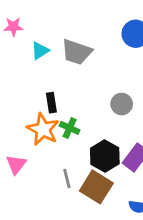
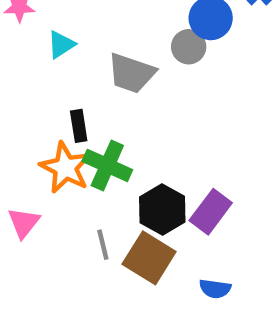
gray trapezoid: (77, 52) -> (131, 73), moved
gray circle: (122, 104) -> (189, 47), moved
green cross: (70, 128) -> (107, 165), size x1.5

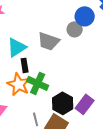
cyan triangle: (61, 45) -> (17, 47), moved, size x1.5

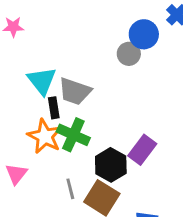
gray trapezoid: (49, 41) -> (75, 91), moved
cyan triangle: (17, 47) -> (42, 81), turned -35
purple rectangle: (85, 104) -> (142, 150), moved

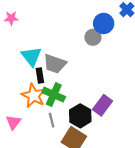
gray line: (70, 189) -> (52, 120), moved

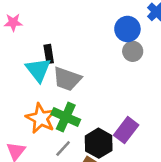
gray circle: (93, 37) -> (133, 51), moved
black rectangle: (40, 75) -> (49, 54), moved
gray line: (52, 120) -> (63, 148), turned 56

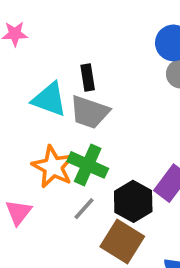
black rectangle: (49, 54) -> (88, 77), moved
cyan triangle: (38, 70) -> (49, 99), turned -32

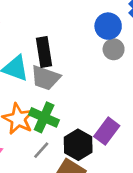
black rectangle: (88, 77) -> (44, 52), size x1.5

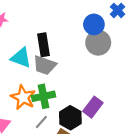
gray circle: (114, 49) -> (98, 43), size x1.5
green cross: (44, 117) -> (43, 96), turned -35

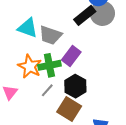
black rectangle: (43, 45) -> (85, 15), moved, turned 60
purple rectangle: (93, 107) -> (71, 56), moved

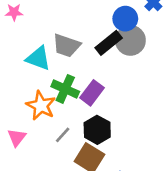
gray trapezoid: (50, 35) -> (66, 45), moved
green cross: (49, 65) -> (65, 89), moved, turned 35

